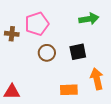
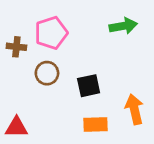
black square: (78, 52) -> (89, 86), moved
brown circle: (47, 53) -> (47, 73), moved

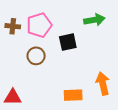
brown cross: (16, 47) -> (13, 26), moved
black square: (89, 86) -> (68, 42), moved

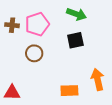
green arrow: (94, 20) -> (76, 14), moved, turned 30
black square: (68, 42) -> (75, 40), moved

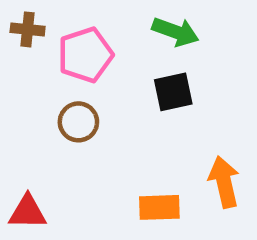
brown cross: (12, 25) -> (28, 29), moved

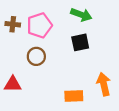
brown cross: (28, 29) -> (13, 24), moved
red triangle: (28, 212) -> (13, 84), moved

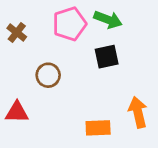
brown cross: (13, 24) -> (17, 32), turned 32
pink pentagon: (40, 25) -> (70, 24), moved

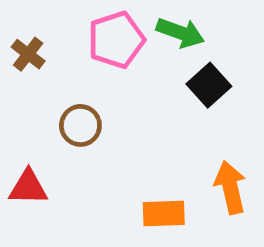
black square: (107, 57) -> (209, 85), moved, turned -30

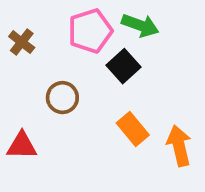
black square: (209, 85) -> (123, 66), moved
orange rectangle: (164, 214) -> (133, 129), moved, turned 52

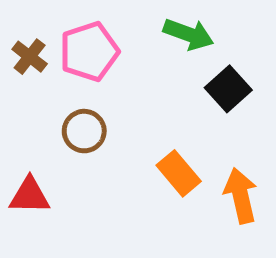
pink pentagon: (90, 31) -> (89, 52), moved
black square: (123, 66) -> (228, 89), moved

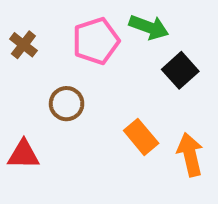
pink pentagon: (89, 52) -> (96, 41), moved

